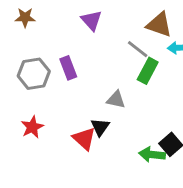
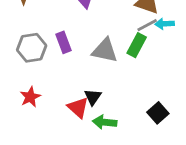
gray line: (138, 49) -> (147, 25), moved, turned -66
gray triangle: (116, 100) -> (105, 50), moved, size x1.5
green arrow: (152, 154) -> (105, 122), moved

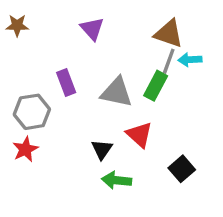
gray line: (147, 25) -> (169, 61), turned -42
gray hexagon: (32, 48) -> (32, 112), moved
red triangle: (78, 108) -> (139, 135), moved

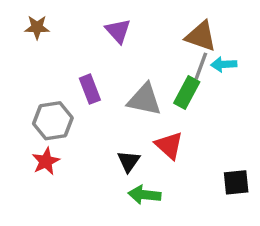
black square: (182, 169) -> (236, 182), moved, turned 35

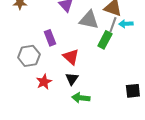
gray triangle: (144, 100) -> (89, 20), moved
red triangle: (169, 145) -> (71, 57), moved
red star: (46, 161) -> (44, 82), moved

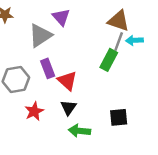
gray triangle: (89, 20) -> (40, 35), moved, turned -45
purple rectangle: (50, 38) -> (48, 68), moved
black square: (133, 91) -> (119, 117), moved

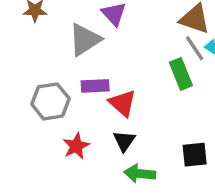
gray line: (119, 42) -> (195, 48), turned -54
green rectangle: (109, 60) -> (181, 74), turned -50
purple rectangle: (48, 68) -> (95, 86), turned -72

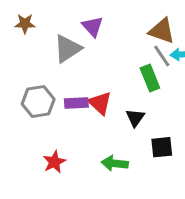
purple rectangle: (95, 86) -> (76, 103), moved
black triangle: (124, 141) -> (135, 118), moved
red star: (76, 146) -> (54, 162), moved

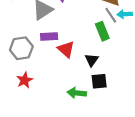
purple rectangle: (76, 103) -> (49, 36), moved
black square: (162, 147) -> (99, 81), moved
red star: (54, 162) -> (25, 80), moved

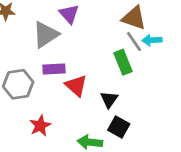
red star: (25, 80) -> (40, 126), moved
black square: (99, 81) -> (119, 127), turned 35

